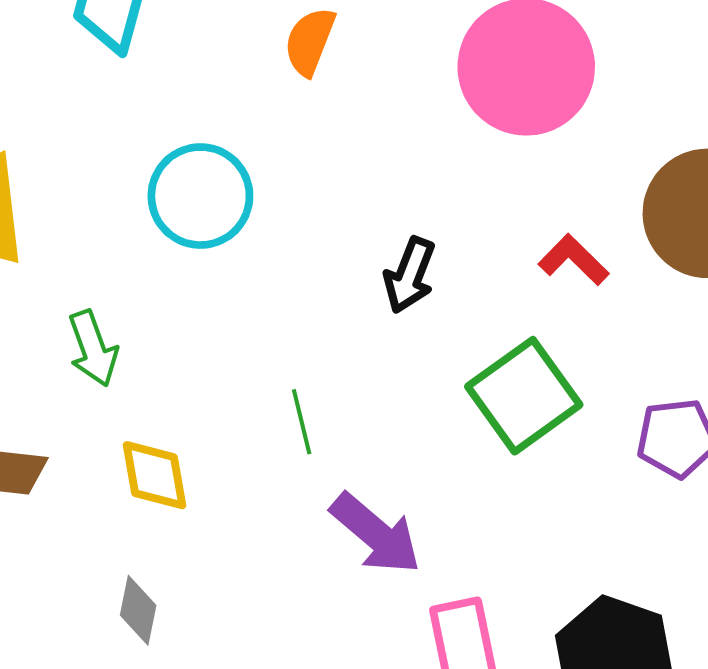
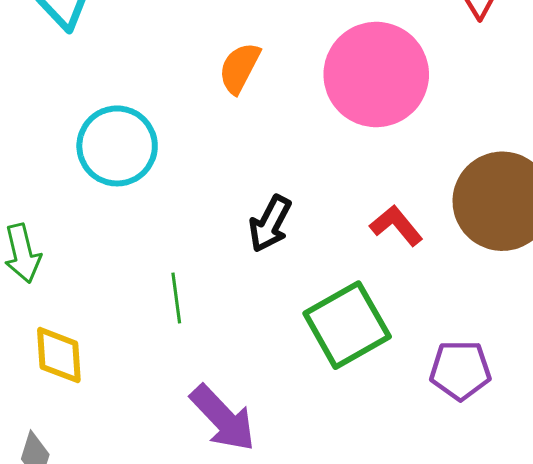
orange semicircle: (310, 41) -> (239, 68), moved
green line: (302, 422) -> (176, 298), moved

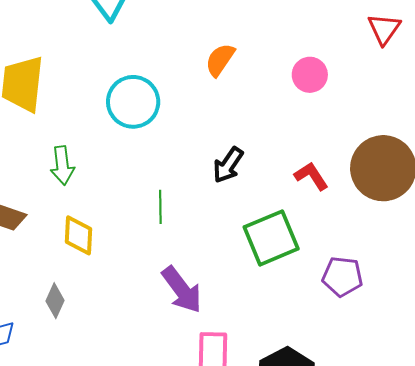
pink circle: (376, 75) -> (310, 75), size x0.5

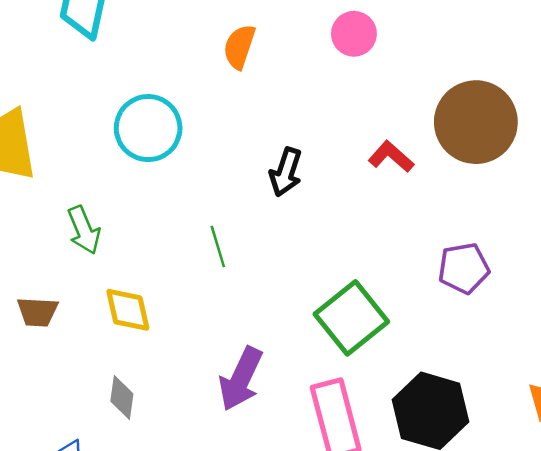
green square: (271, 238) -> (351, 318), moved
purple arrow: (182, 290) -> (241, 379), moved, turned 78

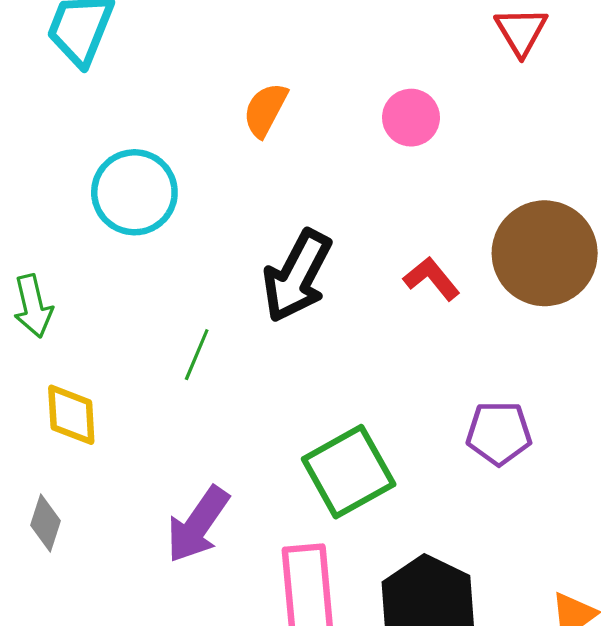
black arrow: (286, 172) -> (297, 276), size x1.5
green line: (218, 246) -> (197, 355), turned 30

